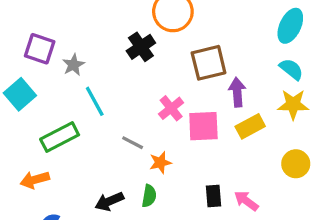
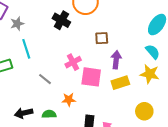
black cross: (141, 47) -> (61, 20), turned -36
brown square: (209, 63) -> (102, 38), size x0.6
orange star: (160, 163) -> (69, 100), moved
green semicircle: (149, 196) -> (49, 114), turned -112

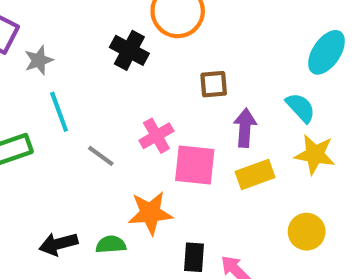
cyan semicircle: (153, 52) -> (301, 108), moved
gray line: (45, 79) -> (101, 156), moved
orange star: (69, 100) -> (150, 213), size x1.5

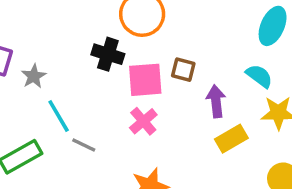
brown square: (214, 84) -> (183, 70), turned 30
gray line: (101, 156) -> (84, 145), moved
pink square: (195, 165) -> (145, 80), moved

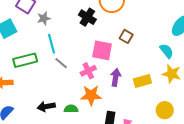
pink square: (145, 80) -> (102, 50), moved
purple arrow: (216, 101) -> (116, 77), moved
pink cross: (143, 121) -> (88, 71), moved

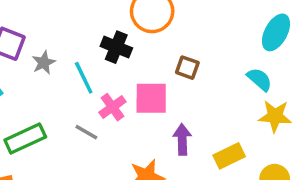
cyan line: (52, 44) -> (84, 78), moved
pink cross: (88, 71) -> (112, 107), moved
yellow rectangle: (142, 81) -> (229, 156), moved

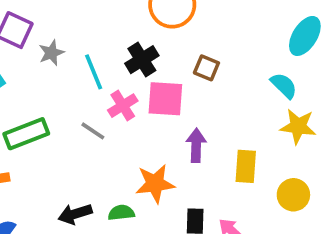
black cross: (116, 47) -> (142, 60), moved, turned 32
yellow rectangle: (229, 156) -> (246, 166), turned -64

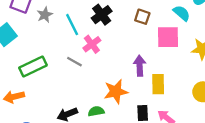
cyan semicircle: (284, 86) -> (182, 13), moved
pink square: (165, 99) -> (168, 37), moved
yellow rectangle: (246, 166) -> (158, 84), moved

